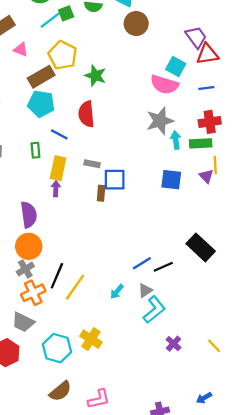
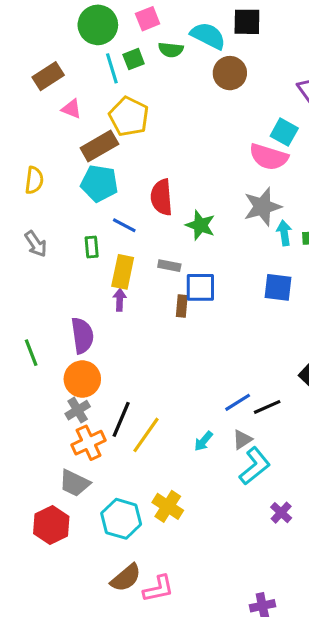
cyan line: (50, 20) -> (112, 68), turned -70
green star: (95, 76) -> (200, 225), moved
pink L-shape: (99, 399) -> (158, 589), moved

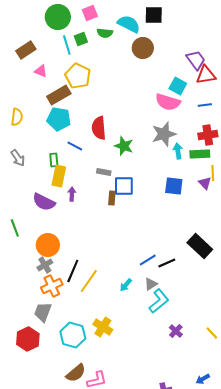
yellow rectangle: (123, 272) -> (59, 176), moved
purple semicircle: (82, 336) -> (44, 202), moved, turned 125
gray trapezoid: (75, 483) -> (43, 312), turned 85

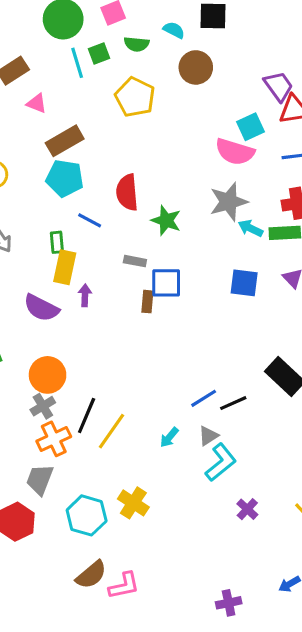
cyan semicircle: (129, 24) -> (174, 30), size x0.6
yellow pentagon: (78, 76) -> (135, 97), moved
cyan square: (178, 86) -> (250, 127), turned 36
cyan arrow: (178, 151) -> (250, 228), turned -56

